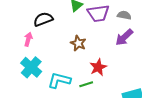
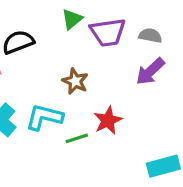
cyan L-shape: (59, 80) -> (44, 117), moved
green line: (86, 84) -> (77, 138), moved

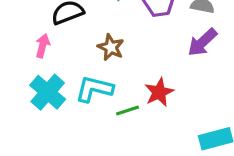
brown star: (75, 81) -> (111, 47), moved

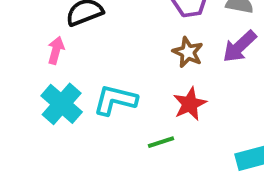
brown star: (111, 47) -> (188, 52), moved
green line: (127, 111) -> (161, 142), moved

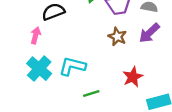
red star: (190, 104) -> (133, 77), moved
green line: (161, 142) -> (91, 93), moved

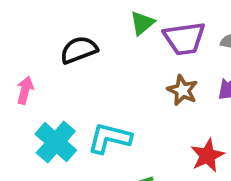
pink arrow: (36, 35) -> (25, 90), moved

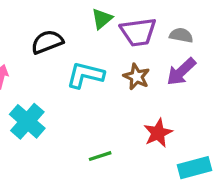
cyan L-shape: (110, 138) -> (85, 75), moved

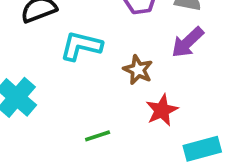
brown star: (137, 77) -> (138, 70), moved

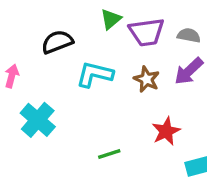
brown star: (138, 70) -> (147, 79), moved

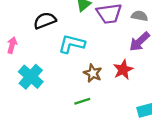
brown star: (147, 79) -> (93, 73), moved
red star: (166, 131) -> (123, 70), moved

